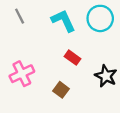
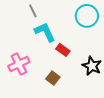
gray line: (20, 16) -> (33, 11), moved
cyan L-shape: (63, 21) -> (45, 32), moved

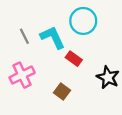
gray line: (33, 11) -> (24, 36), moved
cyan circle: (87, 16) -> (83, 21), moved

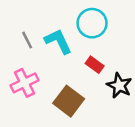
red rectangle: (74, 59) -> (95, 65), moved
brown square: (62, 92) -> (69, 101), size x1.6

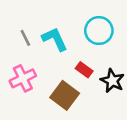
cyan circle: (92, 23) -> (99, 31), moved
red rectangle: (95, 65) -> (84, 70), moved

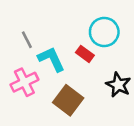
cyan L-shape: (55, 39) -> (51, 59), moved
red rectangle: (84, 70) -> (85, 54), moved

